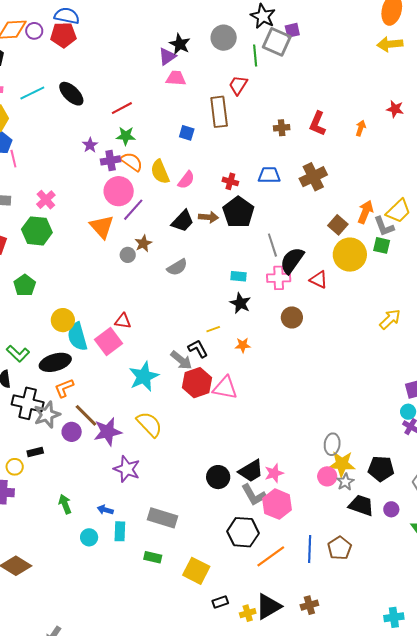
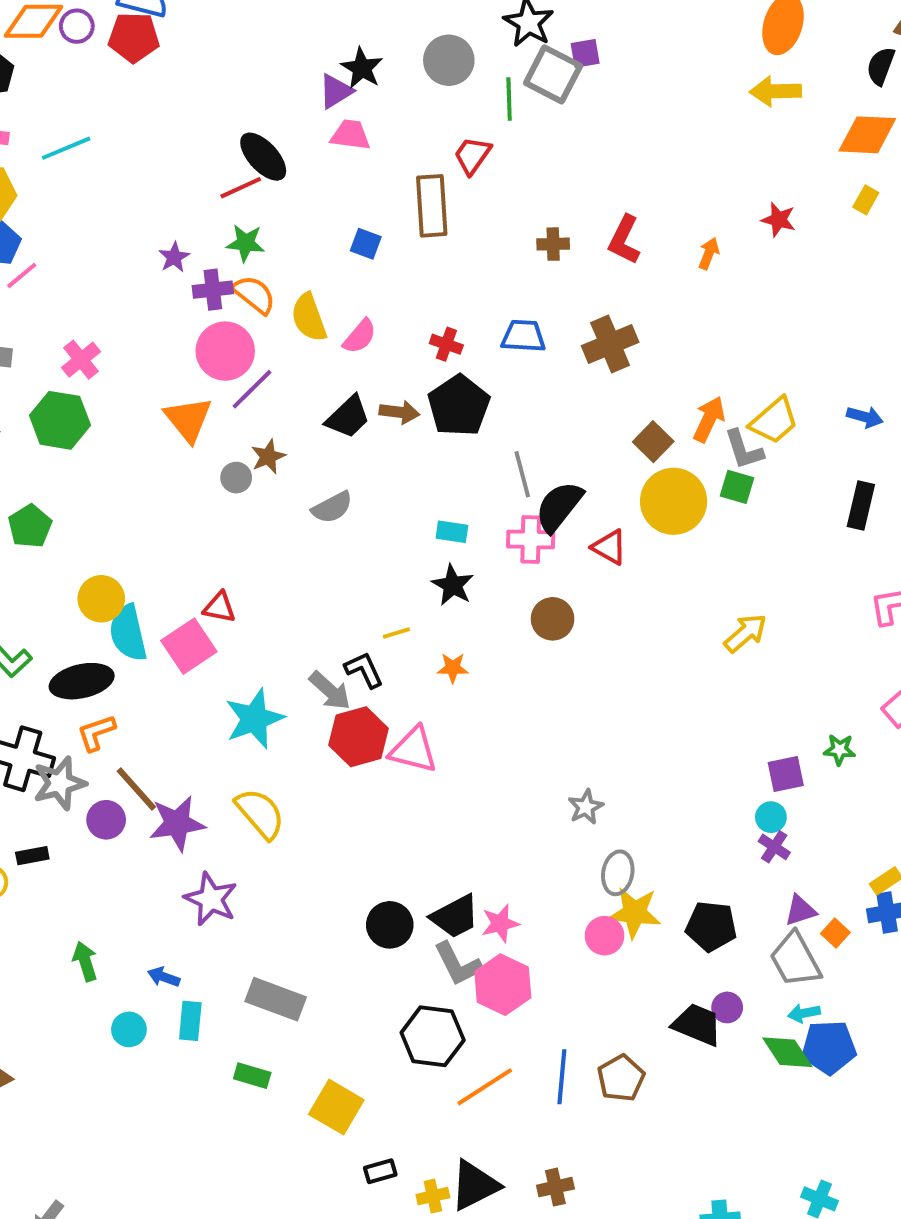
black ellipse: (71, 94) -> (263, 157), moved
pink line: (13, 159) -> (22, 275), turned 60
gray star: (345, 482) -> (586, 807), moved
black trapezoid: (361, 505) -> (697, 1025), moved

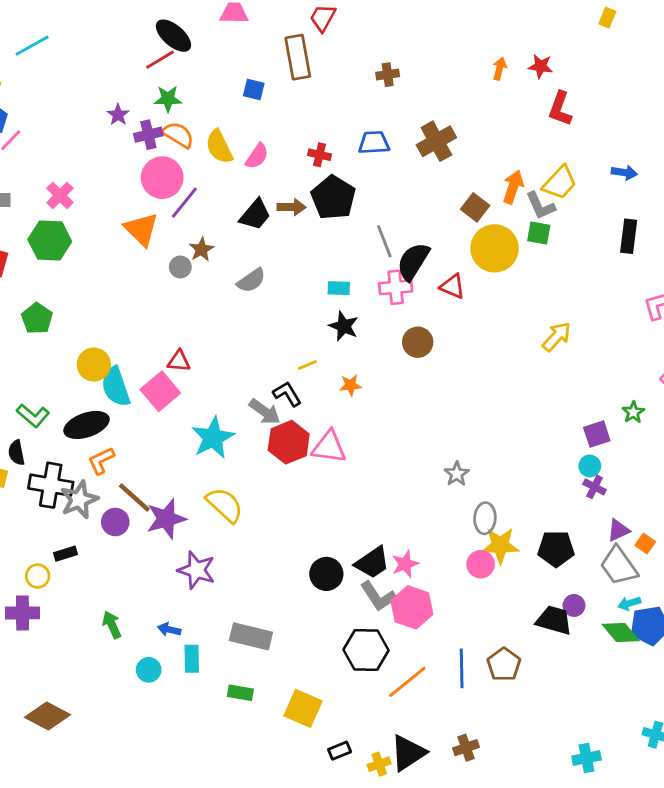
red star: (779, 220) -> (541, 66), moved
red L-shape: (624, 240) -> (560, 109), moved
green star: (840, 750) -> (633, 412), turned -30

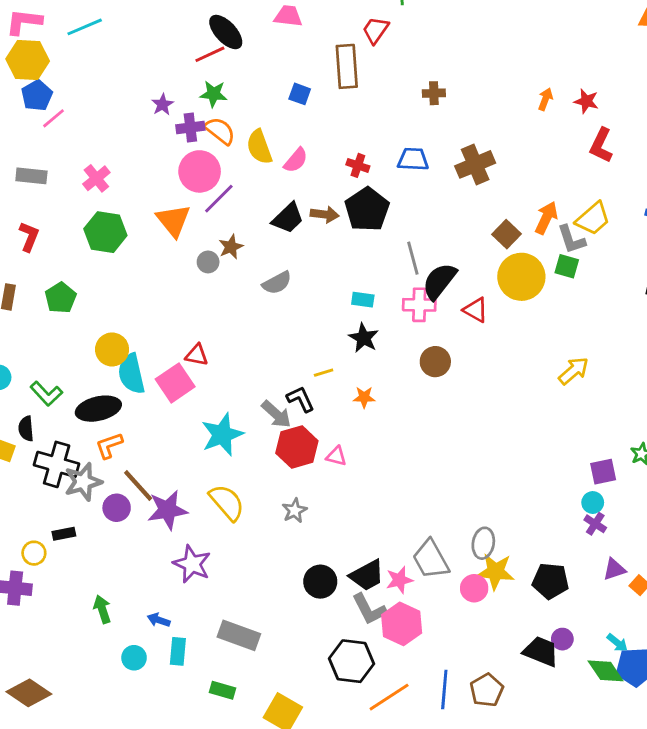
green hexagon: (50, 240) -> (105, 232), moved
pink triangle: (329, 447) -> (336, 456), size x0.6
gray star: (457, 474) -> (295, 511), moved
gray trapezoid: (619, 566) -> (431, 559), moved
cyan arrow: (629, 603) -> (617, 643), turned -130

